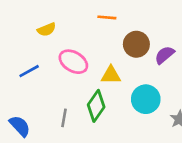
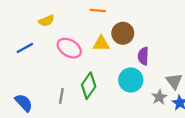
purple semicircle: (165, 55) -> (143, 56), moved, turned -48
blue line: (29, 71) -> (25, 48), moved
yellow triangle: (111, 75) -> (101, 44), moved

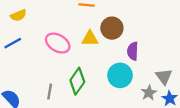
yellow semicircle: (46, 21) -> (18, 15), moved

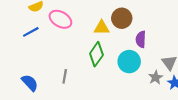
pink ellipse: (58, 43) -> (60, 19), moved
green diamond: (77, 81) -> (96, 54), moved

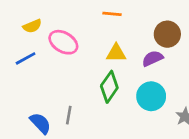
brown circle: (122, 18) -> (167, 34), moved
purple semicircle: (141, 39) -> (152, 58), moved, turned 63
blue semicircle: (30, 83) -> (40, 123), moved

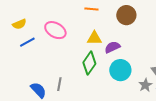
yellow semicircle: (32, 26) -> (19, 24), moved
brown circle: (167, 34) -> (126, 15), moved
purple semicircle: (152, 58) -> (112, 47), moved

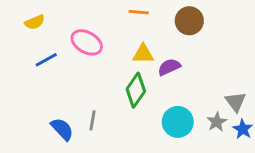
yellow semicircle: (19, 24) -> (35, 22), moved
cyan circle: (120, 70) -> (178, 122), moved

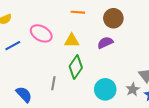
yellow triangle: (143, 54) -> (72, 41), moved
purple semicircle: (169, 67) -> (105, 43), moved
gray line: (92, 120) -> (53, 83), moved

